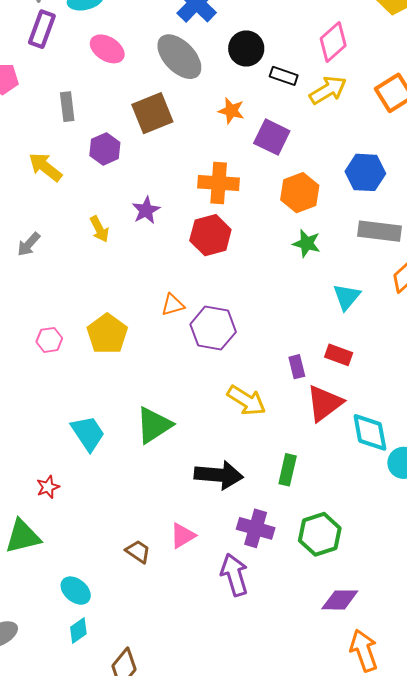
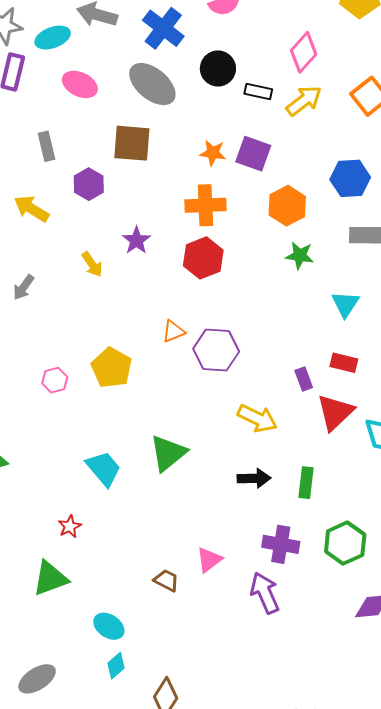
orange star: (231, 111) -> (213, 153), moved
brown square: (152, 113) -> (132, 143), turned 33
black arrow: (219, 475) -> (254, 478), moved, size x0.7

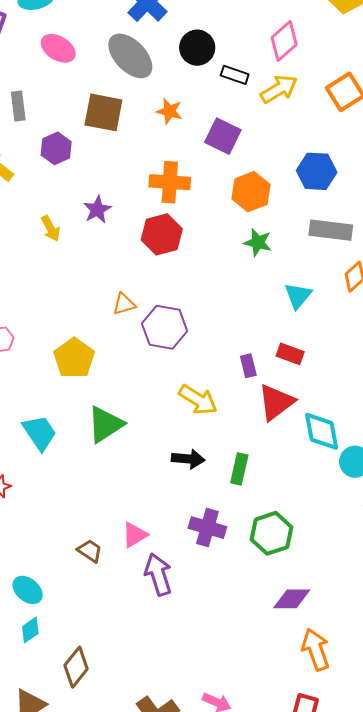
orange star: (213, 153) -> (169, 111), moved
yellow pentagon: (112, 368) -> (74, 358), moved
purple arrow: (265, 593) -> (158, 574), moved

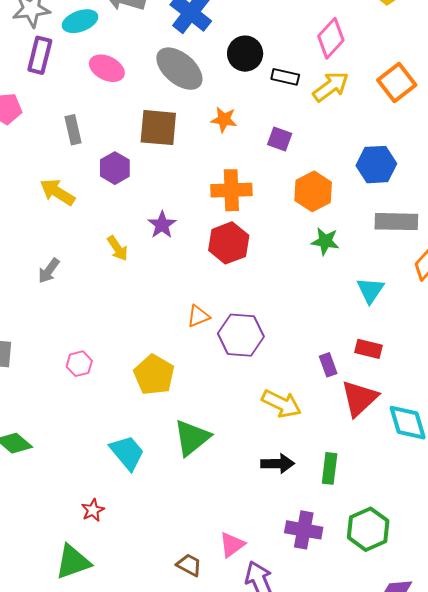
purple square: (223, 136) -> (280, 139), size x0.7

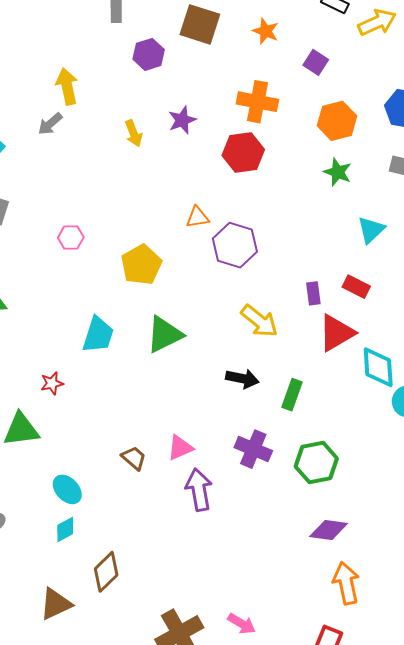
yellow arrow: (57, 192) -> (67, 86), moved, turned 33
gray arrow: (49, 271) -> (50, 124), moved
cyan trapezoid: (127, 453) -> (98, 335), turned 45

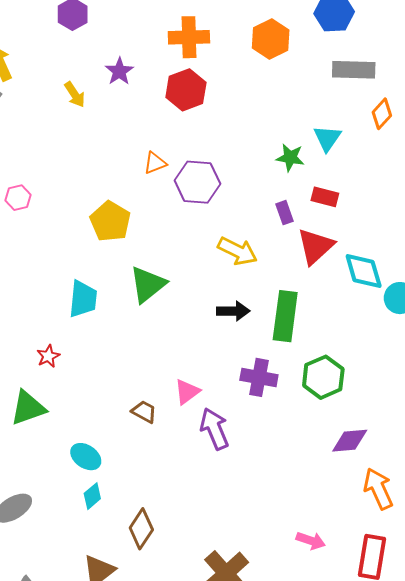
green star: (338, 172) -> (290, 158), moved
pink hexagon: (71, 238) -> (18, 198), moved
green rectangle: (292, 395) -> (285, 316), size x1.6
pink arrow: (242, 624) -> (311, 541), moved

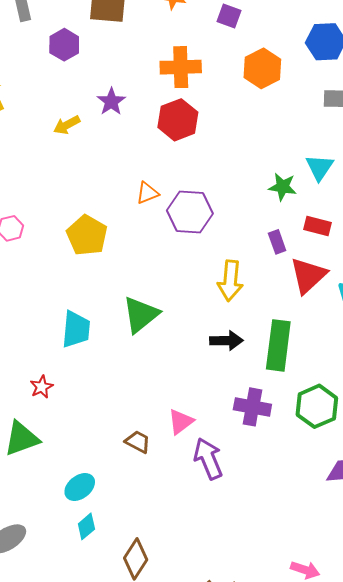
yellow arrow: (75, 95) -> (67, 125), turned 96
yellow pentagon: (110, 221) -> (87, 235), moved
yellow arrow: (237, 251) -> (230, 281), turned 69
cyan ellipse: (86, 457) -> (80, 487), turned -72

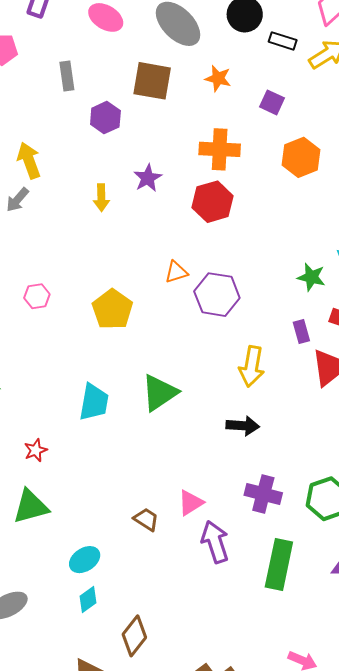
yellow arrow: (67, 125) -> (101, 198), turned -68
green rectangle: (278, 345) -> (279, 564), moved
red star: (42, 387) -> (36, 450), moved

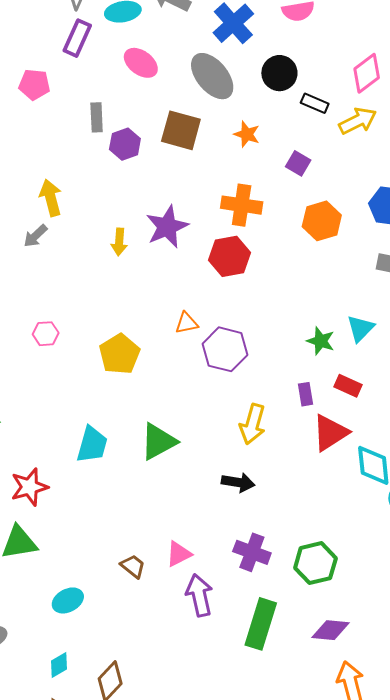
purple hexagon: (105, 118) -> (125, 144), moved
purple star: (148, 178) -> (167, 227), size x1.5
red star: (36, 450) -> (29, 487), size x1.6
cyan diamond: (88, 599) -> (59, 665), moved

